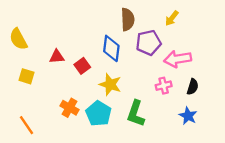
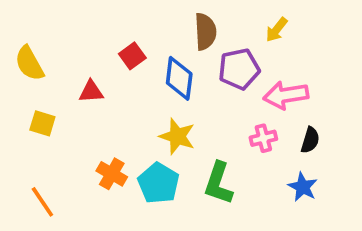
red square: (82, 66) -> (132, 56), moved

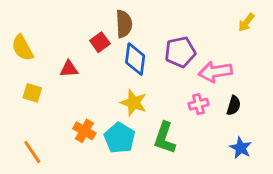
yellow arrow: (276, 30) -> (246, 22), moved
brown semicircle: (205, 32) -> (124, 24), moved
blue star: (303, 187) -> (241, 148), moved

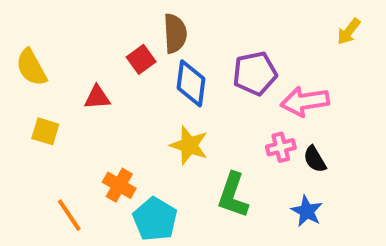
black semicircle: (234, 106) -> (315, 159), moved, turned 132
cyan pentagon: (120, 138) -> (155, 219), moved
blue star: (241, 148) -> (307, 211), moved
orange line: (32, 152) -> (69, 215), moved

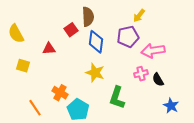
yellow arrow: (349, 32) -> (139, 16), moved
blue star: (307, 211) -> (171, 106), moved

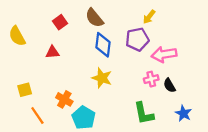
brown semicircle: (88, 17) -> (94, 18), turned 144
red square: (71, 30) -> (60, 22), moved
yellow square: (23, 66) -> (25, 90), moved, turned -32
green L-shape: (117, 98) -> (144, 113), moved, turned -30

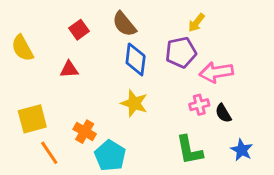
yellow square: (25, 90) -> (32, 119), size x1.5

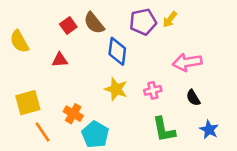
brown semicircle: (124, 24) -> (94, 23), moved
purple pentagon: (181, 52) -> (143, 22), moved
pink cross: (199, 105) -> (153, 90), moved

